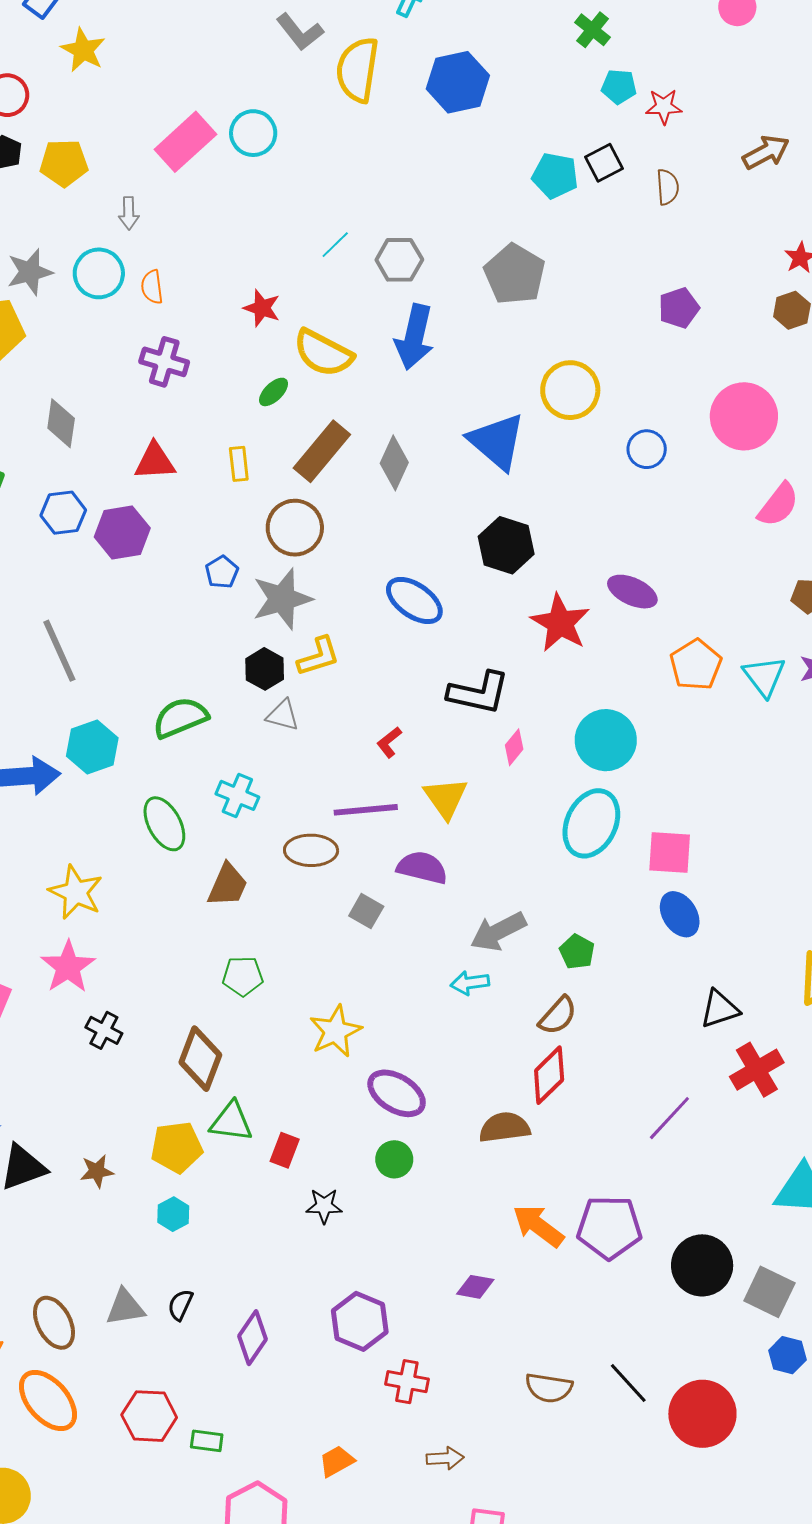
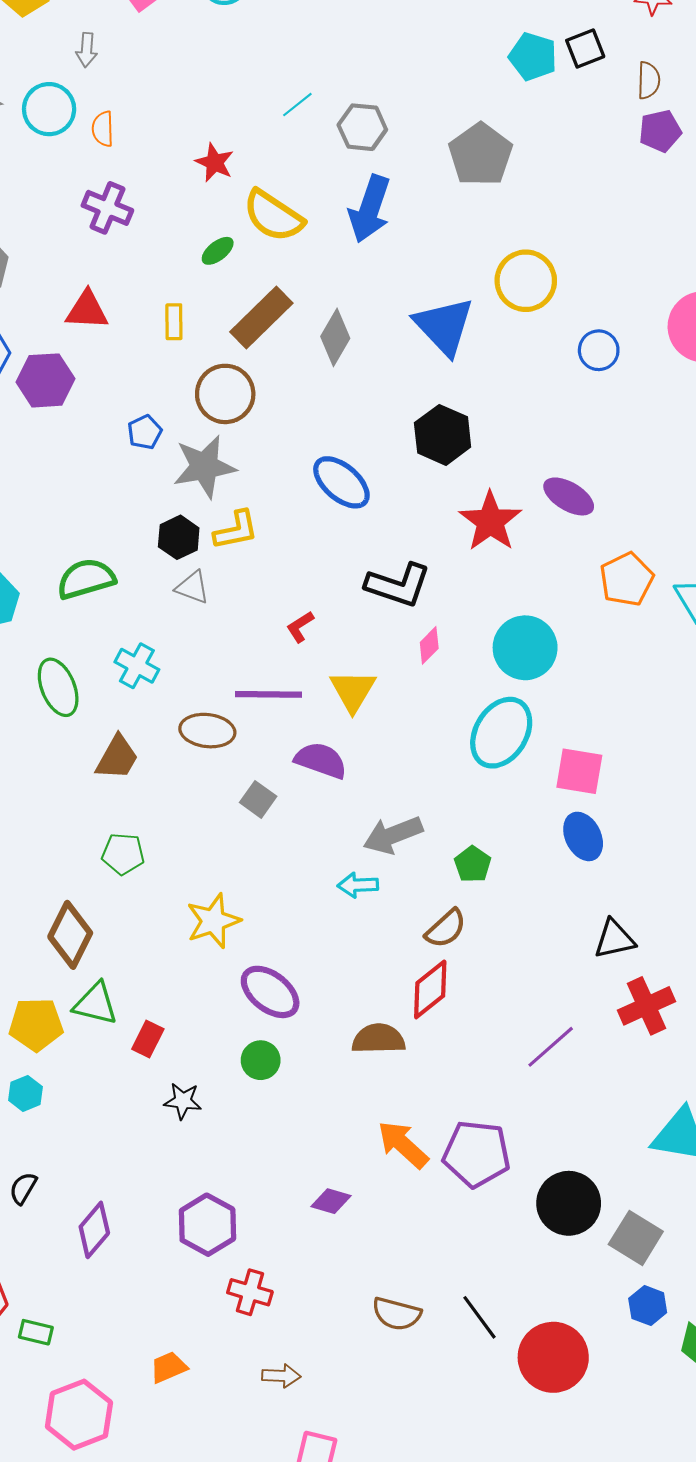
purple pentagon: (679, 308) -> (660, 131), moved

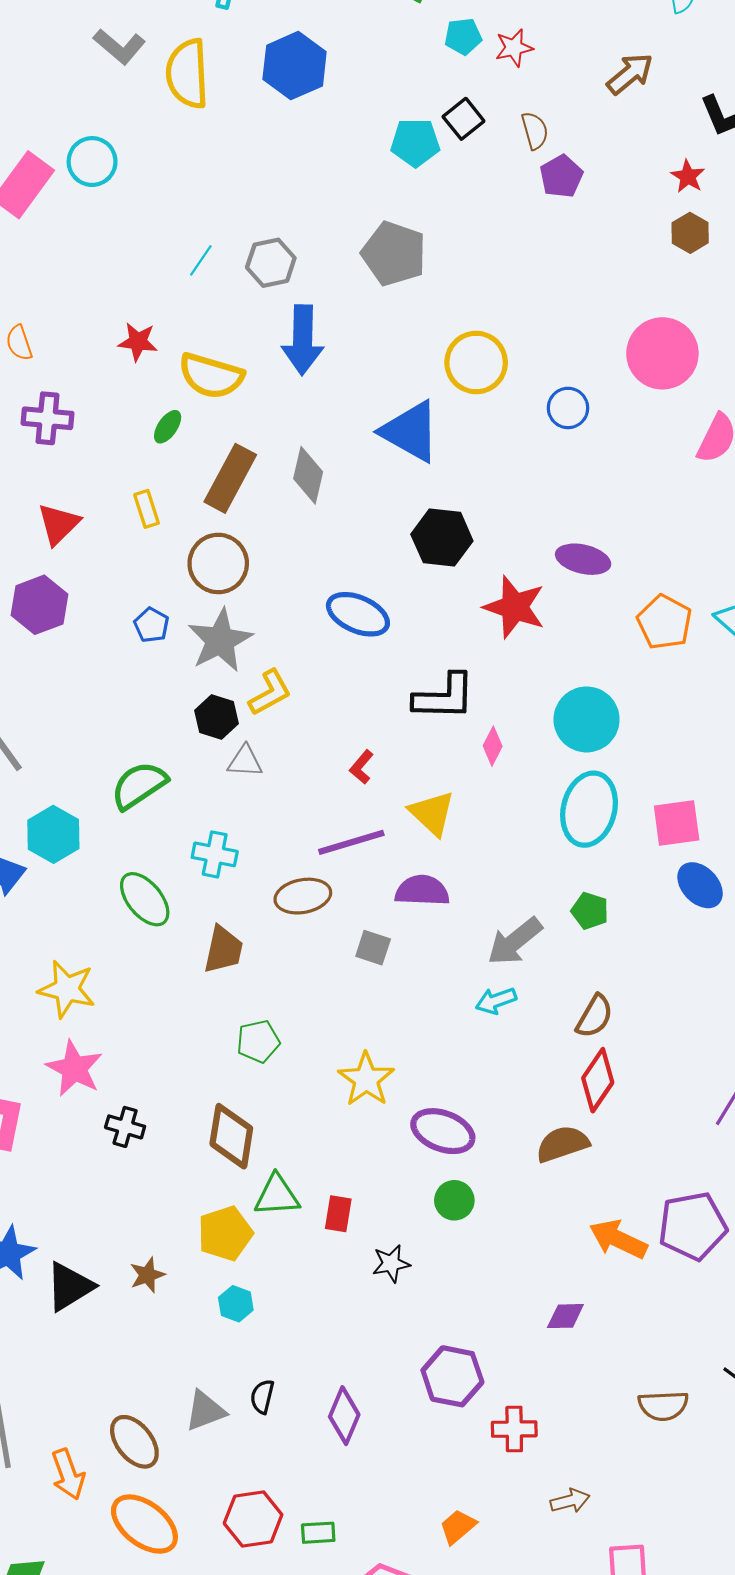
red triangle: (87, 310) -> (59, 524), turned -30
green pentagon: (473, 864) -> (590, 911), moved

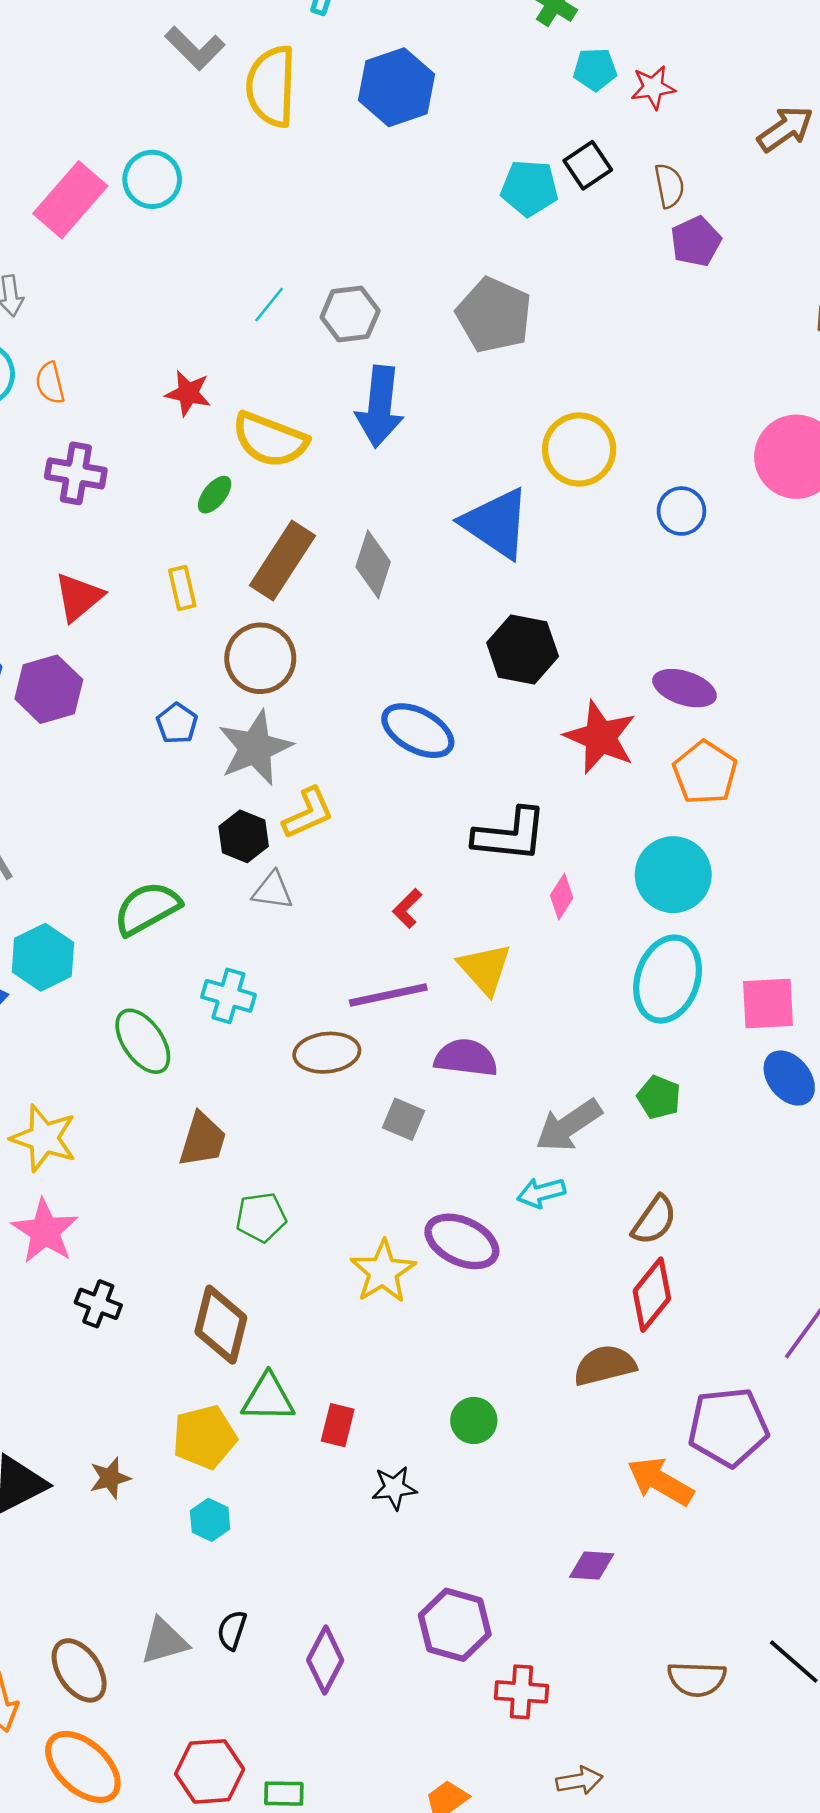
orange pentagon: (664, 622) -> (705, 773), moved
brown trapezoid: (223, 950) -> (203, 1140), moved
purple ellipse: (443, 1131) -> (462, 1241), moved
purple pentagon: (693, 1226) -> (728, 1427), moved

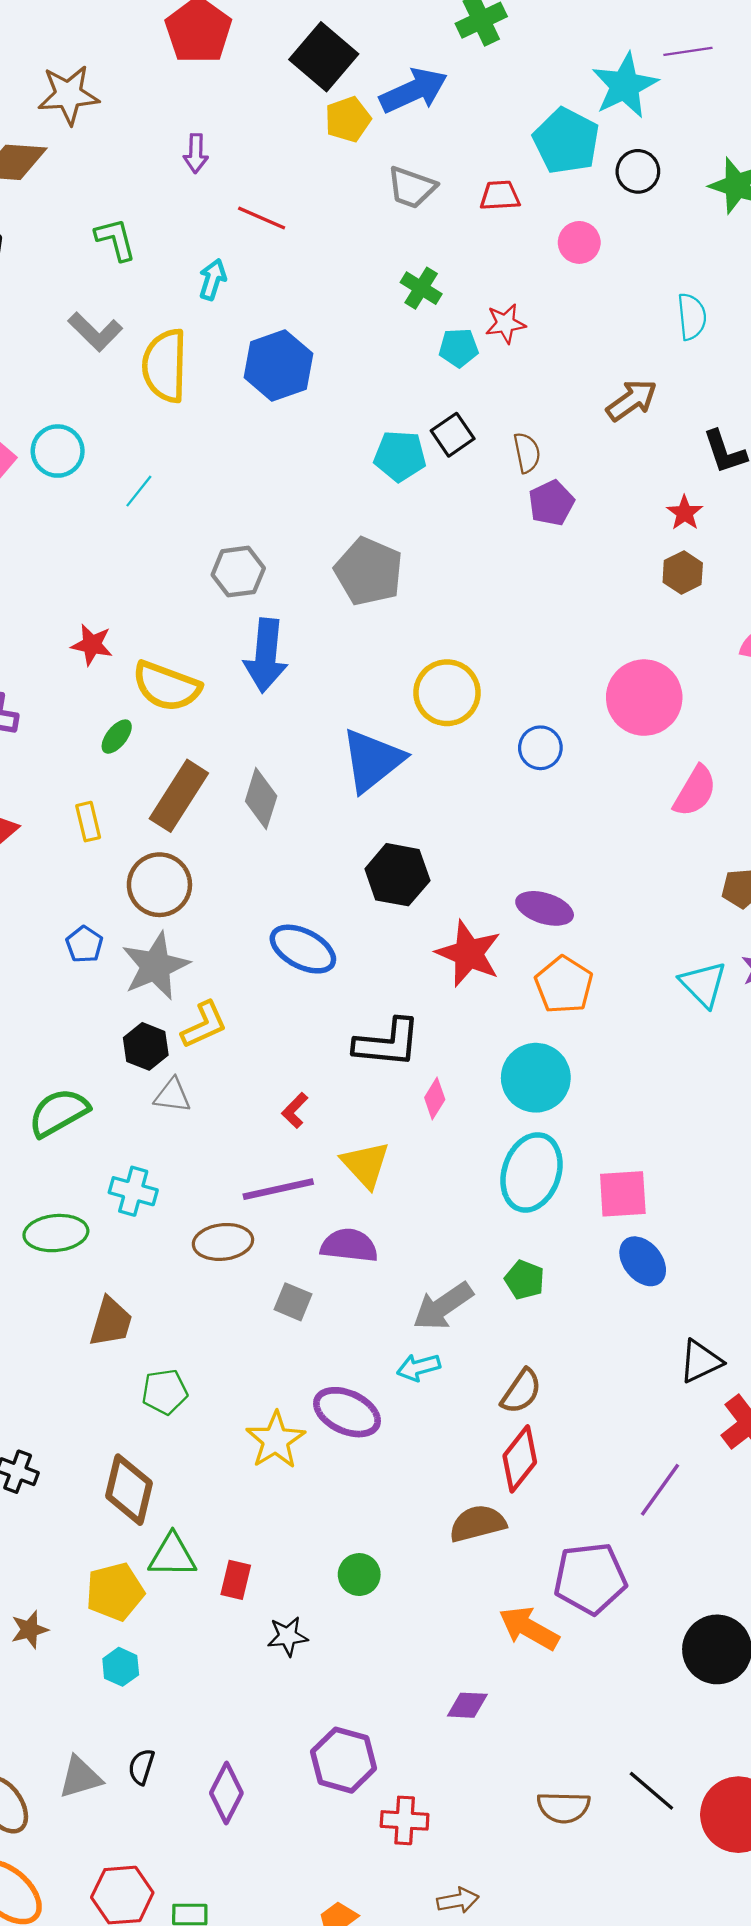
red star: (653, 87) -> (505, 323), moved
cyan line: (269, 305) -> (139, 491), moved
blue triangle: (496, 523) -> (372, 760), turned 48
green ellipse: (143, 1041) -> (56, 1233), turned -60

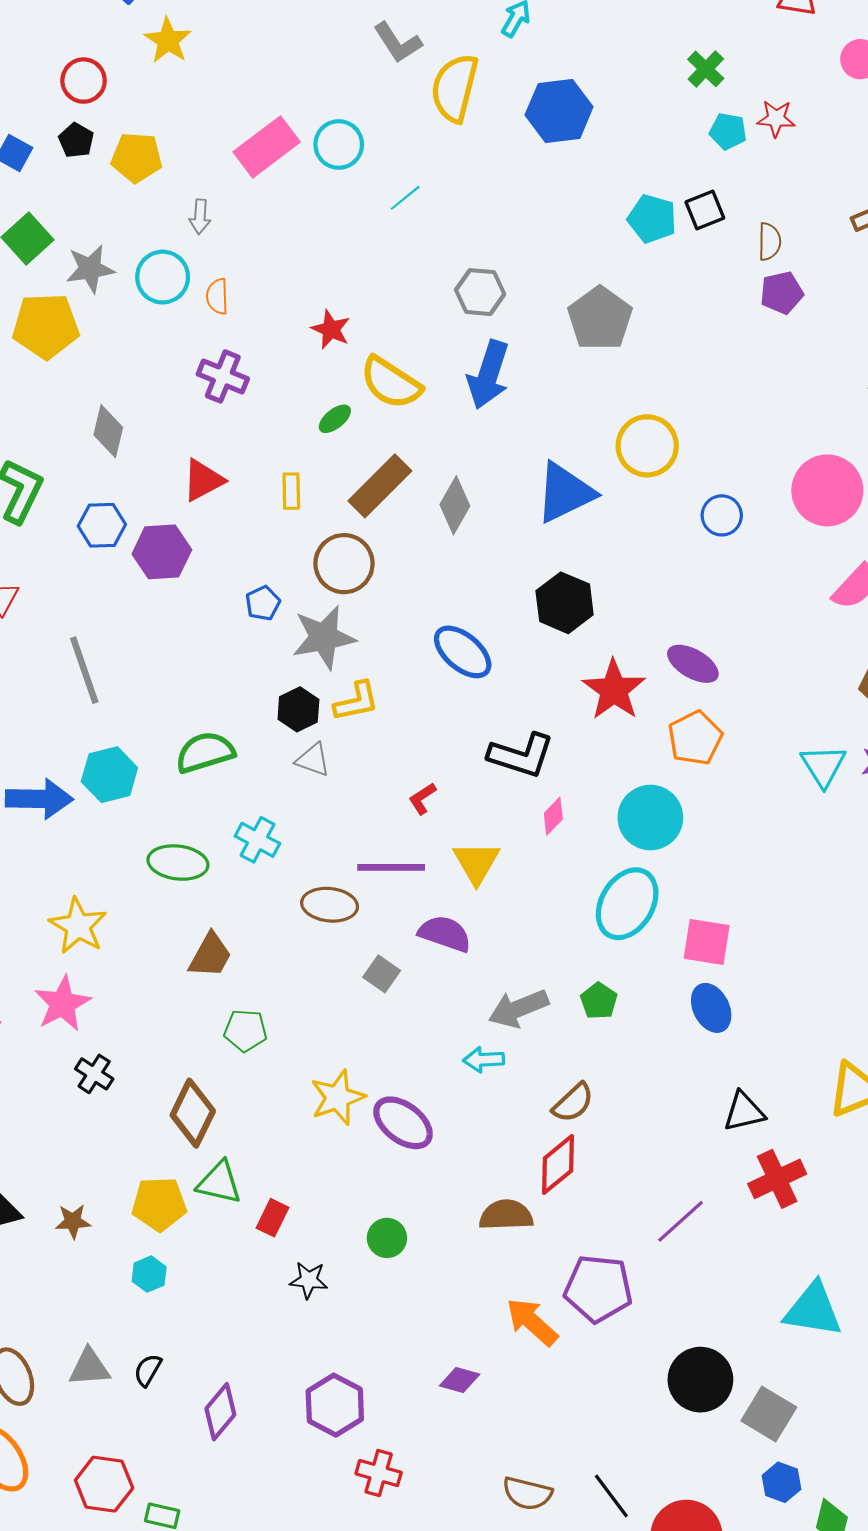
purple ellipse: (347, 1412) -> (403, 1123), moved

